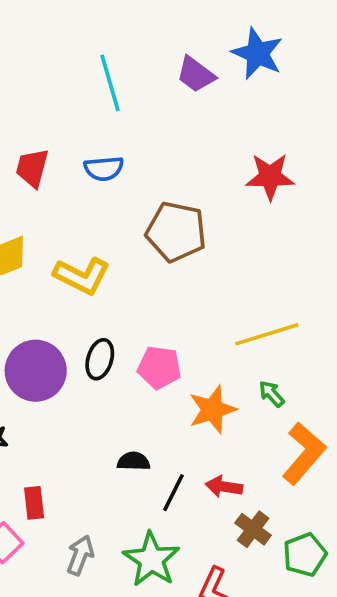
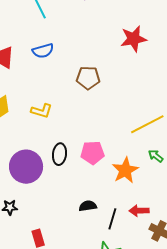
brown pentagon: (176, 232) -> (88, 78), size x0.7
yellow L-shape: (82, 276) -> (42, 111), size x0.7

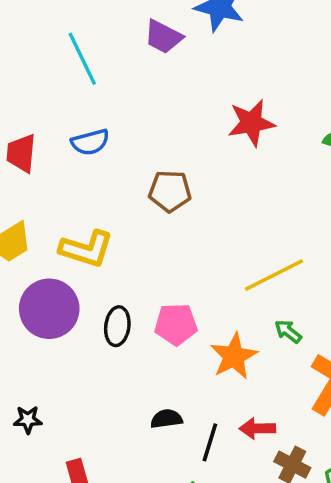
yellow L-shape: (42, 111) -> (86, 249), size x1.4
purple circle: (26, 167) -> (49, 309), moved

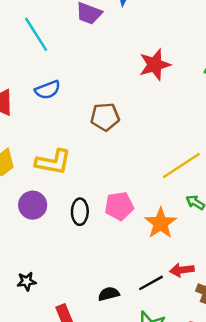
purple circle: (49, 309) -> (33, 205), size x0.7
black semicircle: (166, 419) -> (109, 294), moved
black line: (210, 442) -> (151, 283), turned 50

